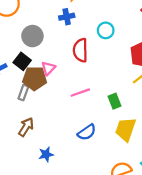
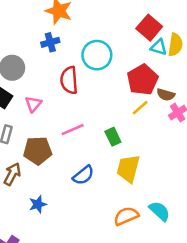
cyan circle: (106, 30) -> (97, 55), size x1.5
brown pentagon: (35, 78) -> (38, 151), moved

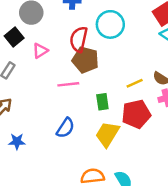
red pentagon: (143, 80) -> (136, 114), moved
brown pentagon: (38, 151) -> (85, 60), moved
blue semicircle: (83, 175) -> (65, 128), turned -35

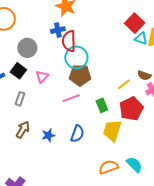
cyan circle: (110, 24) -> (76, 57), moved
red semicircle: (79, 39) -> (69, 41), moved
blue star: (17, 142) -> (48, 135), moved

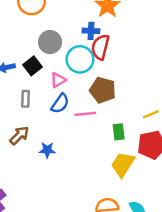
cyan circle: (76, 57) -> (80, 59), moved
gray rectangle: (20, 99) -> (26, 99), turned -32
blue semicircle: (77, 134) -> (60, 104), moved

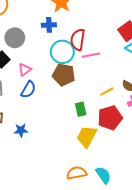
red semicircle: (100, 47) -> (78, 40), moved
cyan circle: (80, 59) -> (62, 52), moved
pink line: (85, 114) -> (91, 55), moved

